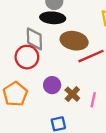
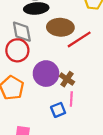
purple circle: (52, 85) -> (46, 74), size x1.5
pink line: (93, 100) -> (71, 99), moved

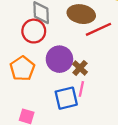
blue square: (58, 110) -> (66, 98), size x1.5

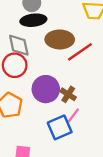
pink line: (81, 89) -> (73, 115), turned 35

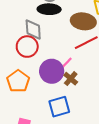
brown ellipse: (60, 39) -> (83, 21), moved
pink line: (73, 115) -> (66, 63), moved

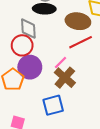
purple circle: (52, 71) -> (30, 67), moved
brown cross: (71, 79) -> (65, 78), size x1.5

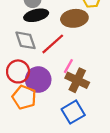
red line: (81, 42) -> (53, 44), moved
red circle: (22, 45) -> (18, 71), moved

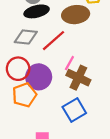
gray diamond: (25, 40) -> (26, 37), turned -65
orange pentagon: (24, 97) -> (24, 95), turned 30

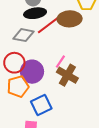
red line: (53, 41) -> (48, 25), moved
blue square: (74, 110) -> (41, 105), moved

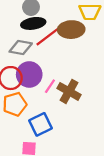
pink line: (60, 62) -> (50, 86), moved
purple circle: (32, 72) -> (29, 74), moved

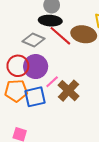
red line: (47, 37) -> (60, 36), turned 65
blue square: (40, 124) -> (35, 97), moved

